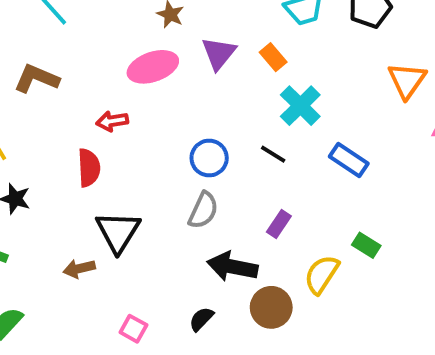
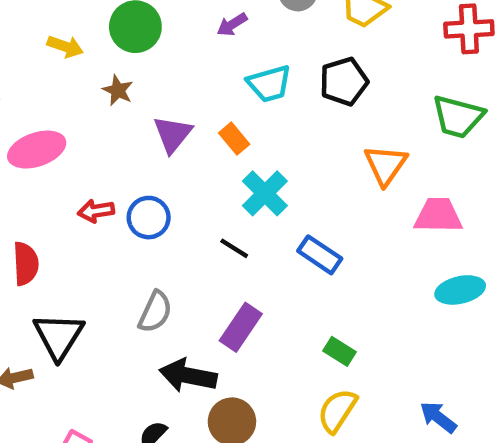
pink ellipse: (153, 67) -> (37, 150), moved
red arrow: (112, 121) -> (96, 211), moved
blue circle: (209, 158) -> (149, 218), moved
purple rectangle: (279, 224) -> (241, 327), size x1.5
yellow semicircle: (322, 274) -> (337, 411), moved

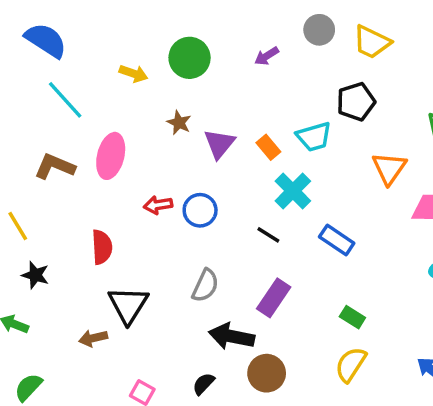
cyan trapezoid: (269, 84) -> (314, 137), moved
brown star: (118, 90) -> (179, 123), moved
pink ellipse: (37, 150) -> (111, 156), turned -57

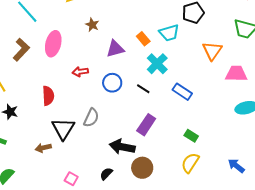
purple triangle: (219, 144) -> (115, 49), moved, turned 36
brown L-shape: (55, 166) -> (21, 50), turned 110
blue circle: (200, 210) -> (112, 83), moved
gray semicircle: (205, 286) -> (91, 118), moved

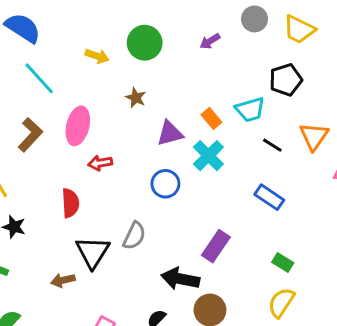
cyan cross: (157, 64) -> (208, 156), moved
red arrow: (80, 72) -> (100, 163), moved
black line: (143, 89) -> (272, 145), moved

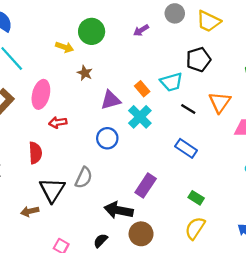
yellow arrow: (97, 56) -> (65, 47), moved

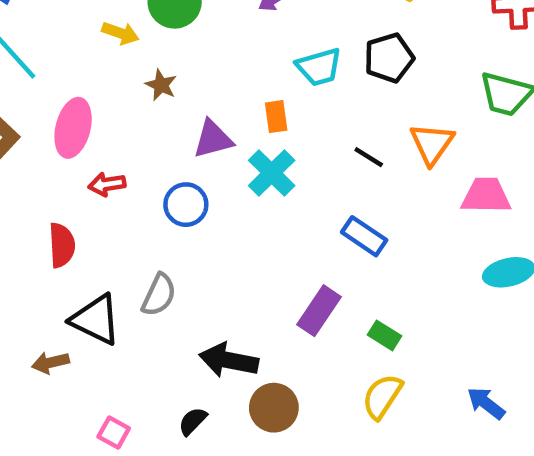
cyan trapezoid: (171, 82) -> (319, 67), moved
orange rectangle: (142, 89) -> (276, 117), turned 32
blue circle: (107, 138) -> (186, 205), moved
purple rectangle: (146, 185) -> (319, 311), moved
black triangle: (52, 190) -> (96, 320), turned -36

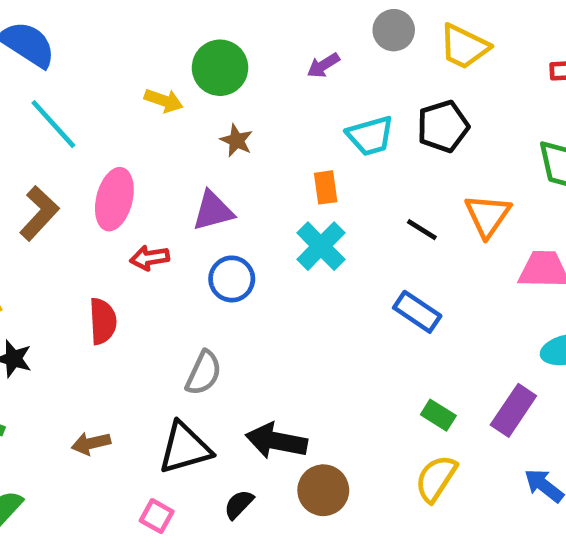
brown star: (161, 85) -> (236, 140), moved
purple triangle: (213, 139) -> (213, 211), moved
purple rectangle: (319, 311) -> (513, 410), moved
black triangle: (96, 320) -> (185, 448), moved, turned -42

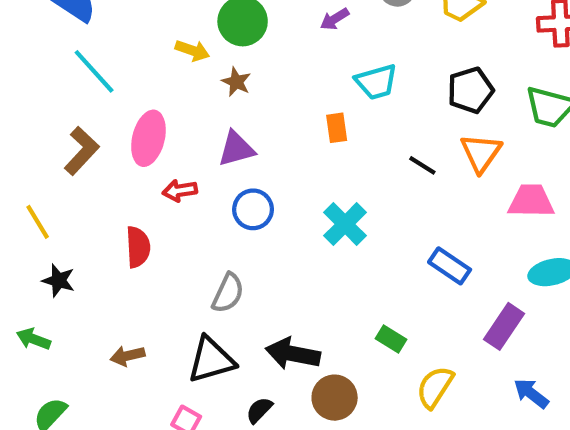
black pentagon: (443, 126) -> (470, 90), moved
brown star: (236, 140) -> (236, 82), moved
cyan cross: (321, 246) -> (345, 224), moved
blue rectangle: (417, 312) -> (450, 266), moved
green rectangle: (438, 415) -> (391, 339), moved

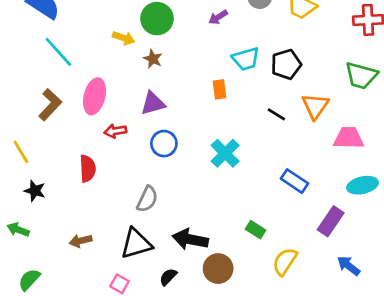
black pentagon: (470, 90) -> (286, 64), moved

